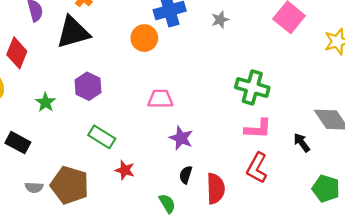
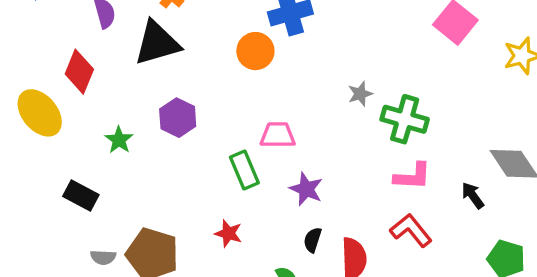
gray star: (220, 20) -> (360, 94), moved
green rectangle: (102, 137) -> (244, 170), moved, turned 35
red L-shape: (257, 168) -> (411, 230), turned 112

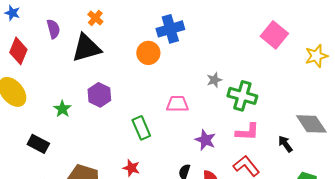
red diamond: (79, 72) -> (18, 51), moved
pink trapezoid: (278, 135) -> (177, 104), moved
purple star: (306, 189) -> (205, 140), moved

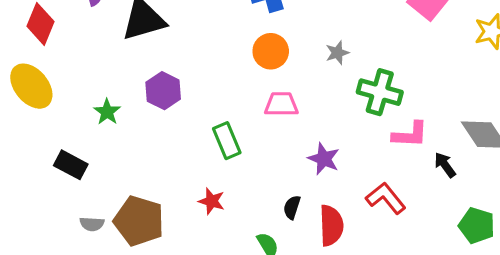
orange circle: (148, 53) -> (271, 51), moved
gray star: (214, 80) -> (337, 53), moved
pink L-shape: (247, 132) -> (410, 135), moved

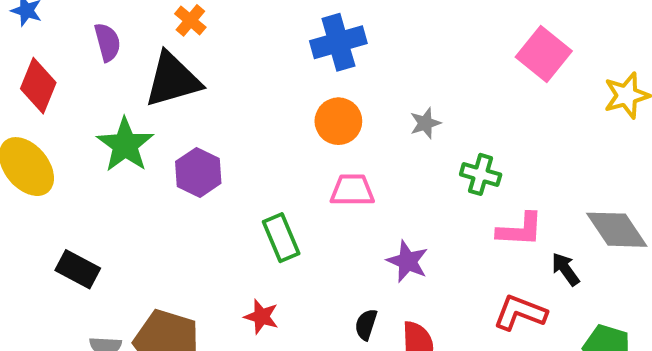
green cross: (380, 92) -> (481, 174), size x0.7
green star: (107, 112) -> (125, 145), moved, size x1.6
red L-shape: (386, 198) -> (520, 313), moved, turned -30

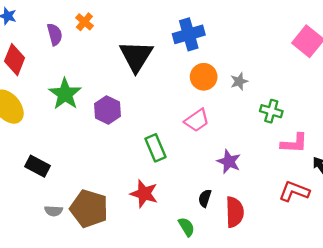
orange cross: (190, 20) -> (84, 22), moved
black triangle: (173, 80) -> (136, 56), moved, turned -42
orange circle: (338, 121) -> (204, 77), moved
pink trapezoid: (352, 190) -> (197, 120), turned 145
red star: (261, 317) -> (144, 194), size x1.4

